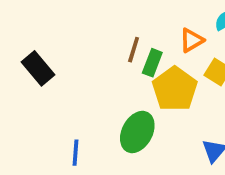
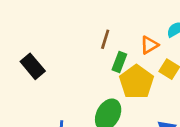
brown line: (134, 50) -> (105, 39), moved

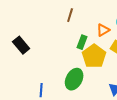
brown line: (105, 39) -> (70, 15), moved

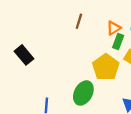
orange triangle: (103, 30) -> (114, 28), moved
green rectangle: (82, 42) -> (118, 41), moved

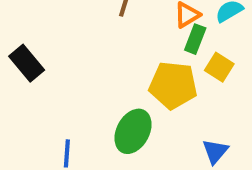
yellow pentagon: (106, 67) -> (173, 85), turned -30

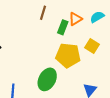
green rectangle: (195, 39) -> (63, 27), moved

